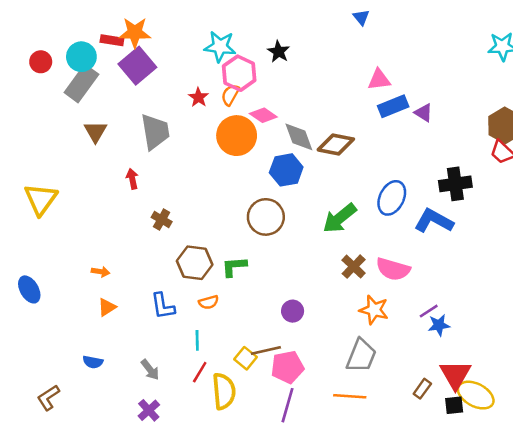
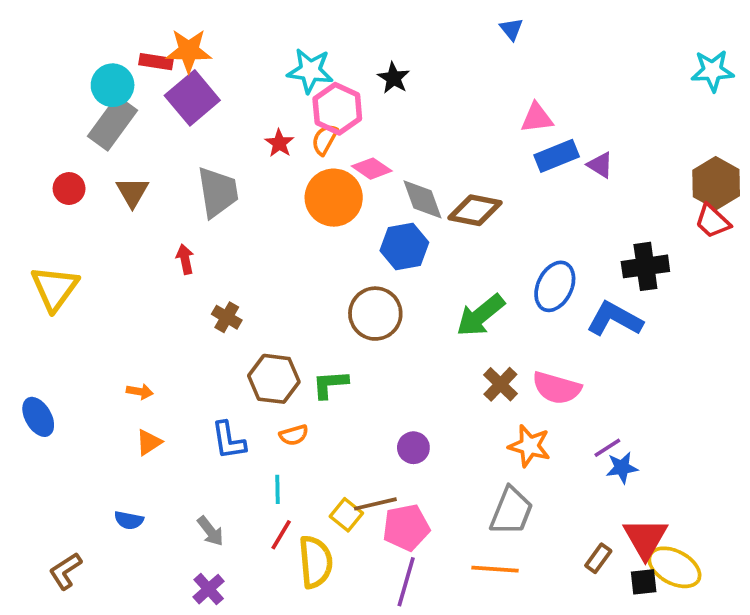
red circle: (41, 62) -> (69, 189), moved

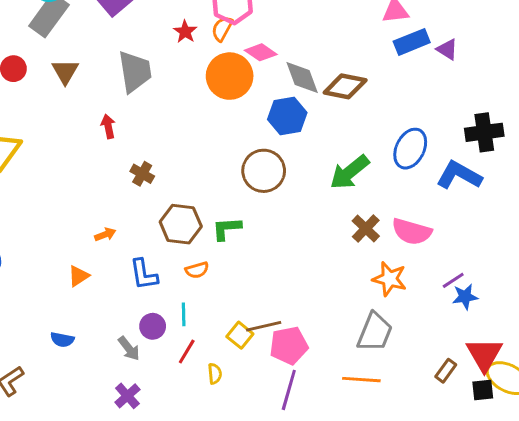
orange arrow: (140, 392) -> (105, 234), moved, turned -30
purple circle: (413, 448) -> (153, 326), moved
yellow semicircle: (316, 562) -> (215, 374), size x0.5

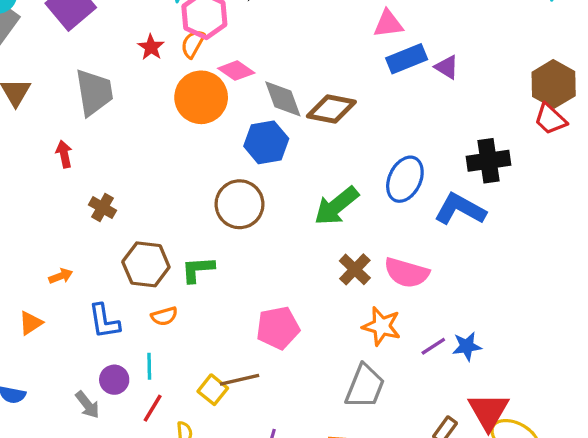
purple line: (453, 280) -> (433, 346), moved
pink pentagon: (289, 346) -> (278, 328), moved

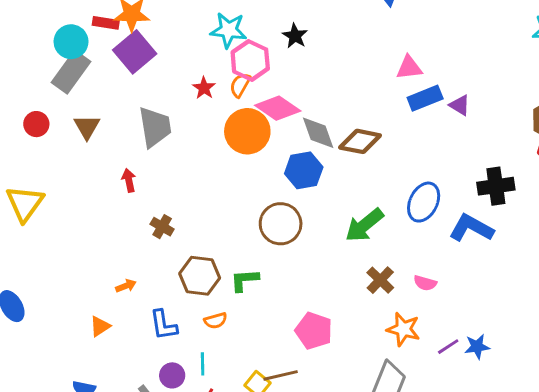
pink diamond: (236, 71) -> (278, 108), size x1.4
pink semicircle: (407, 273) -> (425, 283), size x0.6
pink pentagon: (278, 328) -> (314, 331), turned 30

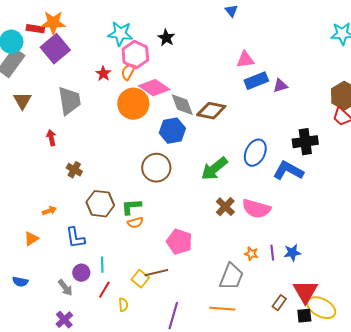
purple triangle: (460, 105) -> (280, 86), turned -49
pink semicircle: (425, 283) -> (256, 209), size x1.8
orange semicircle: (216, 321) -> (135, 223), moved
orange star: (403, 329) -> (251, 254), moved, size x0.6
purple line: (448, 347) -> (272, 253), turned -63

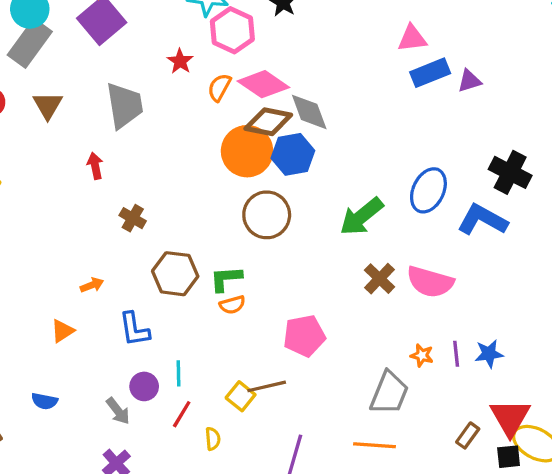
orange semicircle: (128, 72) -> (219, 87), moved
orange circle: (133, 104) -> (247, 151), moved
brown diamond: (211, 111) -> (268, 122), moved
black cross: (305, 142) -> (510, 172), turned 35
pink pentagon: (179, 242) -> (304, 336), turned -30

